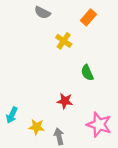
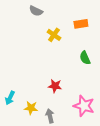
orange rectangle: (88, 17) -> (81, 24), moved, turned 40
green semicircle: (87, 73) -> (85, 58), moved

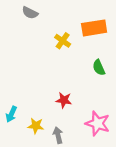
gray semicircle: (36, 11) -> (30, 13), moved
orange rectangle: (81, 24) -> (94, 28), size x1.5

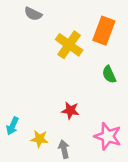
orange rectangle: (94, 28) -> (104, 31), turned -60
yellow cross: (63, 41) -> (69, 45), size x1.5

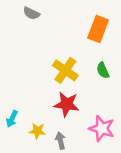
yellow cross: (69, 45) -> (65, 70), moved
red star: (70, 110) -> (67, 104), size x1.5

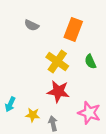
gray semicircle: (31, 13) -> (32, 25), moved
orange rectangle: (98, 29) -> (73, 29), moved

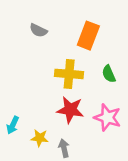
yellow cross: (57, 62) -> (69, 74), turned -30
pink star: (89, 113) -> (107, 117), moved

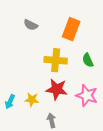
yellow star: (40, 138) -> (32, 100), moved

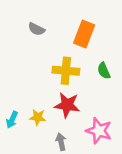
pink star: (87, 95) -> (99, 131), moved

